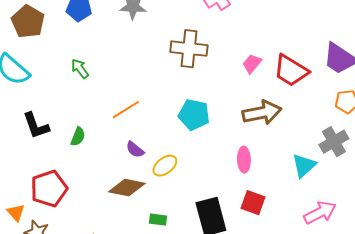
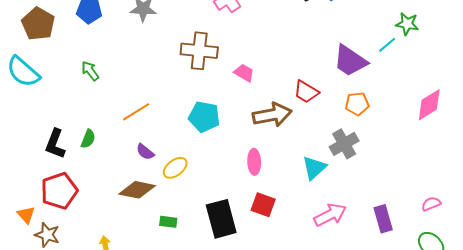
pink trapezoid: (252, 64) -> (244, 73), moved, turned 80
red trapezoid: (291, 71) -> (306, 92), moved, size x0.7
black L-shape: (36, 126) -> (55, 144), moved, turned 40

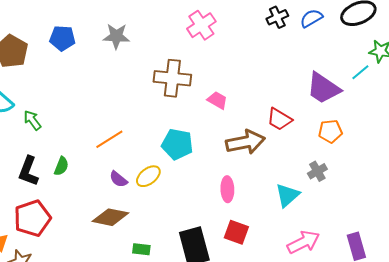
green arrow: (90, 71) -> (32, 120), moved
gray cross: (344, 144) -> (317, 171), size x0.7
yellow ellipse: (175, 168) -> (148, 176), moved

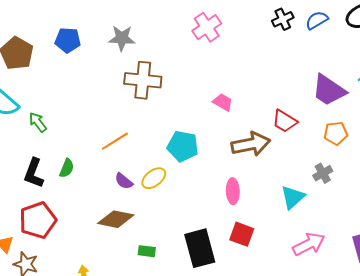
brown cross: (172, 78) -> (143, 80), moved

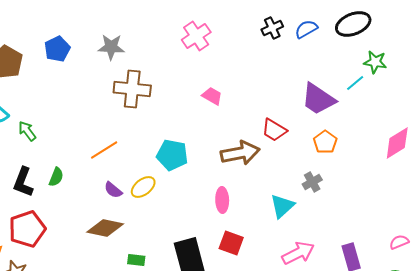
blue pentagon: (68, 40) -> (57, 49), turned -30
pink trapezoid: (223, 102) -> (212, 96), moved
orange pentagon: (336, 133) -> (325, 142), turned -30

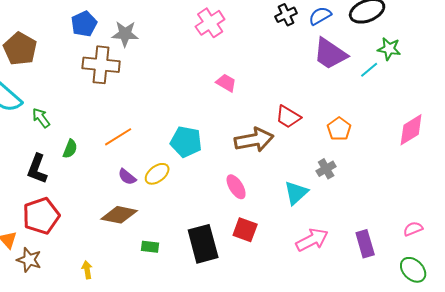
blue pentagon: (57, 49) -> (84, 24), moved
brown cross: (132, 89) -> (101, 65), moved
purple trapezoid: (318, 99) -> (330, 54), moved
green semicircle: (56, 177) -> (70, 149), moved
pink ellipse: (222, 200) -> (236, 187), turned -30

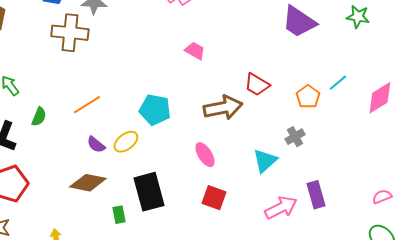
cyan line: (369, 70) -> (338, 83), moved
black rectangle: (203, 244) -> (149, 192), moved
purple rectangle: (365, 244) -> (316, 195), moved
green rectangle: (150, 247) -> (119, 215), turned 72

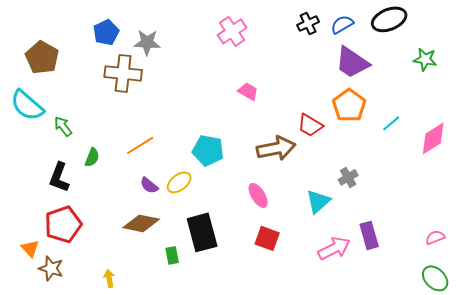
green star: (358, 17) -> (425, 59), moved
orange pentagon: (308, 97) -> (349, 105), moved, size x1.4

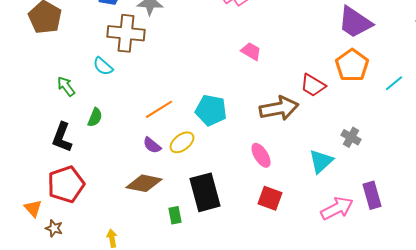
cyan semicircle: (27, 105) -> (103, 66), moved, size x0.6
orange line: (140, 145) -> (159, 109), moved
gray cross: (348, 177) -> (351, 137), turned -30
brown star: (51, 268) -> (54, 228), size x0.7

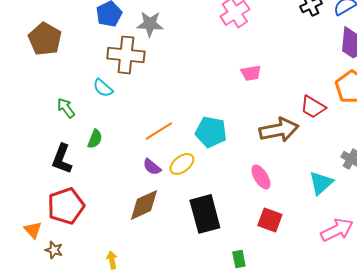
pink trapezoid: (251, 51) -> (251, 73), turned 140
brown diamond: (144, 183) -> (144, 205), turned -36
green rectangle: (175, 215) -> (239, 259), moved

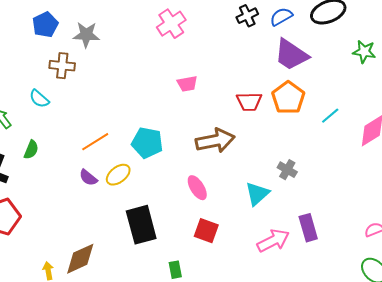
brown cross: (126, 55) -> (62, 66), size x0.7
red trapezoid: (313, 107) -> (249, 102), moved, turned -32
brown diamond: (144, 205) -> (80, 259), moved

